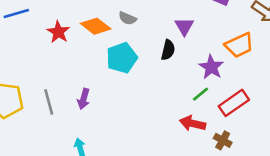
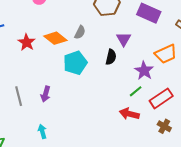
gray semicircle: (128, 18) -> (80, 32), turned -88
brown cross: (223, 140) -> (164, 126), moved

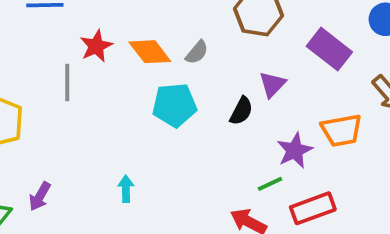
purple arrow: (46, 94) -> (40, 196), moved
gray line: (19, 96) -> (67, 82), moved
cyan arrow: (42, 131) -> (126, 189), moved

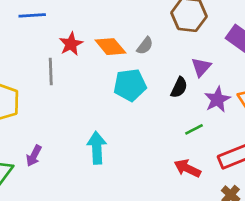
purple star: (295, 150) -> (217, 100), moved
green line: (270, 184) -> (194, 129), moved
cyan arrow: (126, 189) -> (97, 148), size x1.6

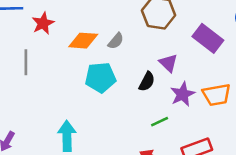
red star: (71, 44) -> (43, 23), moved
orange diamond: (110, 47) -> (83, 41), turned -48
purple triangle: (201, 67) -> (168, 63), turned -30

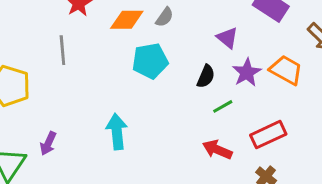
black semicircle: (147, 82) -> (206, 76), moved
orange trapezoid: (217, 95) -> (286, 70), turned -136

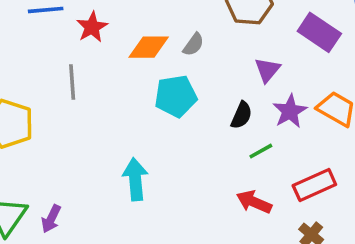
purple triangle: (227, 38) -> (267, 70), turned 30
purple arrow: (48, 143) -> (51, 219), moved

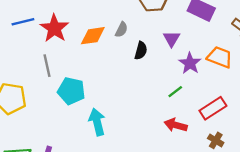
red star: (92, 27) -> (54, 28), size x1.4
cyan pentagon: (176, 96) -> (71, 91), moved, turned 30
black semicircle: (241, 115) -> (141, 51), moved

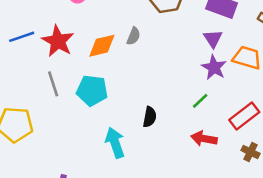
purple triangle: (171, 39) -> (213, 39), moved
black semicircle: (141, 51) -> (150, 117), moved
cyan pentagon: (71, 91) -> (92, 90), moved

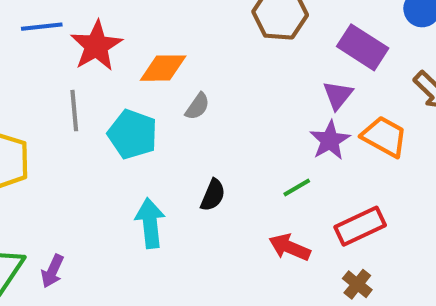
gray semicircle: (133, 36) -> (197, 106), moved

